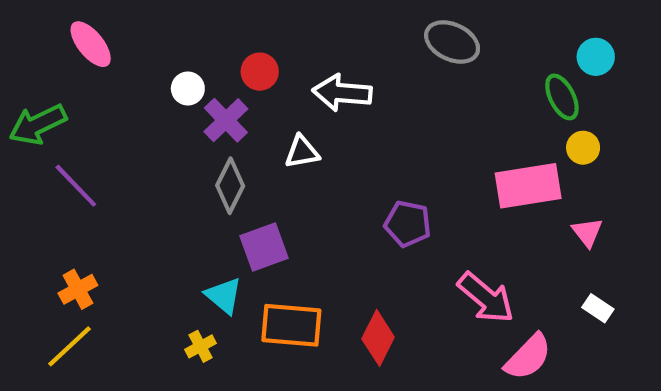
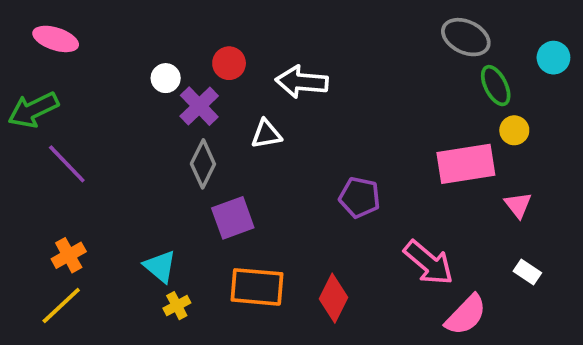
gray ellipse: (452, 42) -> (466, 37), moved
pink ellipse: (91, 44) -> (56, 39), moved, turned -33
cyan circle: (596, 57) -> (553, 58), moved
cyan triangle: (224, 296) -> (160, 266), moved

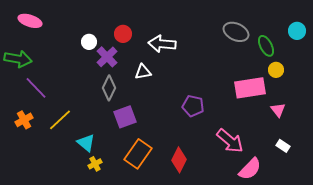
gray ellipse: (466, 37) -> (236, 32), moved
green arrow: (33, 110) -> (18, 59), turned -144
orange cross: (69, 255) -> (24, 120), moved
orange rectangle: (257, 287) -> (138, 154), turned -60
yellow line: (61, 306) -> (60, 120), moved

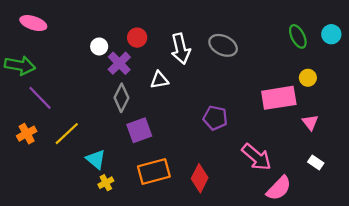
gray ellipse: (236, 32) -> (223, 45), moved
white arrow: (162, 44) -> (181, 49), turned -108
green ellipse: (266, 46) -> (298, 36), moved
orange rectangle: (138, 154) -> (154, 172), turned 40

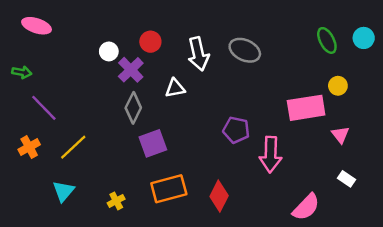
green arrow: (20, 65) -> (22, 72), size x0.6
pink arrow: (257, 157) -> (271, 154), moved, turned 52
cyan triangle: (96, 159) -> (63, 191), moved, turned 30

